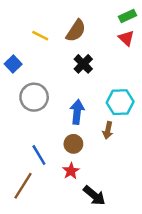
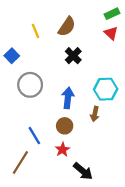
yellow line: (40, 36) -> (35, 31), turned 40

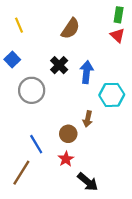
green rectangle: (112, 14) -> (119, 15), turned -56
yellow line: (35, 31) -> (19, 25), moved
black cross: (73, 56) -> (59, 65), moved
blue arrow: (68, 98) -> (87, 72), moved
brown arrow: (95, 114) -> (88, 119), moved

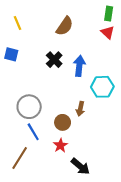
blue square: (12, 59) -> (11, 54), turned -32
gray circle: (32, 90) -> (29, 107), moved

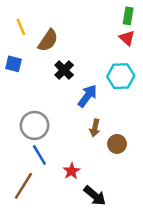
brown semicircle: (65, 26) -> (48, 40), moved
blue arrow: (79, 66) -> (87, 96), moved, turned 30
cyan hexagon: (102, 87) -> (121, 76), moved
brown circle: (63, 122) -> (117, 144), moved

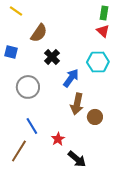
yellow line: (21, 27) -> (16, 11), moved, turned -32
gray circle: (34, 125) -> (28, 87), moved
brown arrow: (95, 128) -> (77, 104), size x1.5

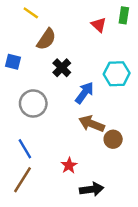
yellow line: (16, 11) -> (31, 13), moved
red triangle: (103, 31) -> (99, 25), moved
brown arrow: (77, 104) -> (92, 124), turned 100
blue line: (32, 126) -> (25, 149), moved
black arrow: (77, 159) -> (92, 189), turned -48

